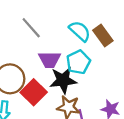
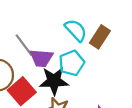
gray line: (31, 28) -> (24, 45), moved
brown rectangle: (103, 36) -> (100, 37), turned 65

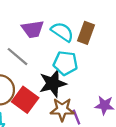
purple trapezoid: (41, 58) -> (33, 29), moved
cyan pentagon: (72, 63) -> (65, 63), turned -30

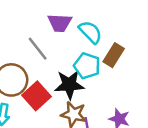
brown rectangle: (86, 33) -> (114, 55), moved

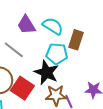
purple trapezoid: (60, 23) -> (26, 25), turned 70
black star: (69, 85) -> (46, 72), turned -30

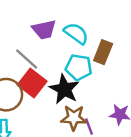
purple trapezoid: (26, 25) -> (44, 30), turned -75
red square: (22, 88) -> (32, 83), moved

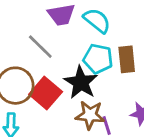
brown rectangle: (103, 52) -> (127, 59), moved, turned -30
red square: (32, 83) -> (46, 93), moved

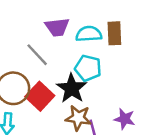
cyan semicircle: (97, 21) -> (89, 34), turned -45
brown rectangle: (127, 59) -> (114, 33), moved

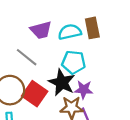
purple star: (125, 119) -> (84, 90), moved

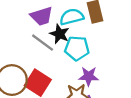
gray line: (27, 57) -> (43, 43), moved
black star: (62, 82) -> (60, 34), moved, size x0.7

